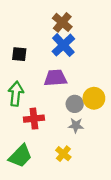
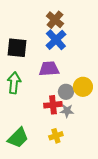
black square: (19, 54) -> (17, 48), size x1.5
red cross: (34, 119) -> (53, 105), moved
yellow cross: (63, 154) -> (56, 136), turned 32

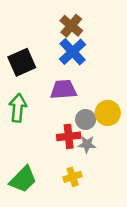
black square: (17, 48) -> (22, 62), turned -30

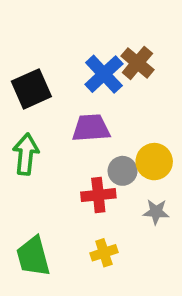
brown cross: (71, 26) -> (137, 63), moved
gray star: (87, 144) -> (156, 212), moved
green trapezoid: (23, 179) -> (33, 256), turned 120

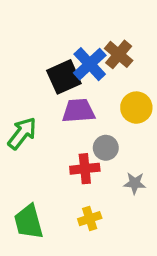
black square: (31, 89) -> (64, 77), moved
green arrow: (26, 154) -> (22, 133), turned 32
yellow circle: (154, 162) -> (136, 108), moved

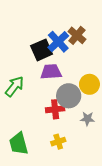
yellow circle: (136, 108) -> (89, 84), moved
gray circle: (106, 148) -> (69, 96), size x1.5

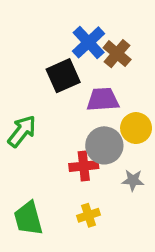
blue cross: (58, 42) -> (89, 42), moved
purple trapezoid: (51, 72) -> (103, 100), moved

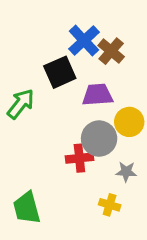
green arrow: (22, 131) -> (21, 104), moved
yellow cross: (89, 215) -> (110, 205), moved, turned 35

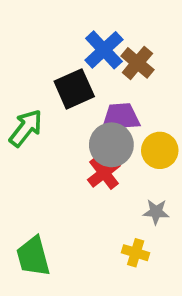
gray circle: (99, 139) -> (111, 145), moved
red cross: (79, 158) -> (104, 173), moved, turned -32

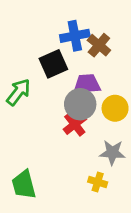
blue cross: (104, 50) -> (75, 36), turned 32
gray star: (156, 212) -> (112, 152), size x1.4

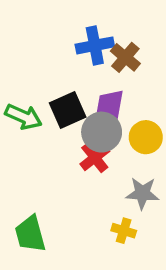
black square: (53, 64) -> (68, 110), moved
purple trapezoid: (87, 84) -> (110, 107), turned -76
green arrow: (18, 92) -> (23, 117), turned 76

